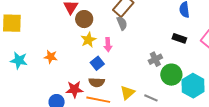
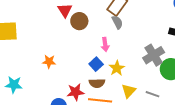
yellow star: (88, 40) -> (117, 68), moved
gray cross: (155, 59) -> (154, 55), size x1.5
cyan star: (19, 60) -> (14, 85), moved

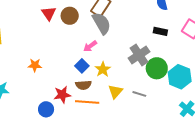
brown circle: (79, 21) -> (70, 16), moved
gray semicircle: (117, 22) -> (102, 23), size x1.6
pink arrow: (105, 45) -> (90, 46), turned 64

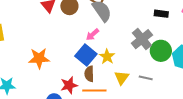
orange star: (35, 65) -> (39, 58), size x1.5
blue square: (82, 66) -> (86, 55), size x1.5
brown semicircle: (83, 85) -> (89, 74), turned 98

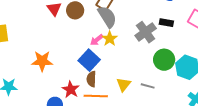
gray cross: (142, 39) -> (146, 32), moved
yellow star: (107, 57) -> (110, 39), moved
red star: (69, 85) -> (71, 89), turned -30

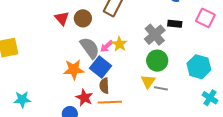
gray semicircle: (107, 17) -> (90, 48), moved
green circle: (164, 60) -> (157, 61), moved
orange star: (42, 61) -> (74, 69), moved
yellow triangle: (124, 84) -> (148, 82), moved

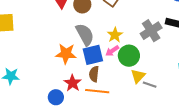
pink arrow: (107, 46) -> (112, 51), moved
green circle: (157, 61) -> (129, 56), moved
blue square: (101, 67) -> (93, 55), turned 30

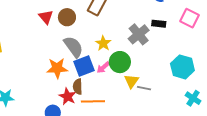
pink arrow: (112, 51) -> (103, 67), moved
brown semicircle: (94, 74) -> (78, 87), moved

